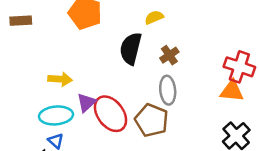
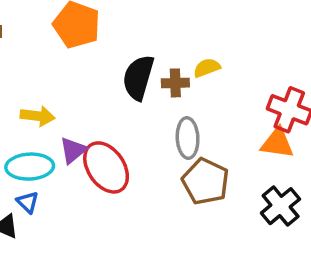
yellow semicircle: (154, 17) -> (207, 68), moved
brown cross: (169, 55) -> (175, 83), moved, turned 30
brown pentagon: (152, 120) -> (206, 181), moved

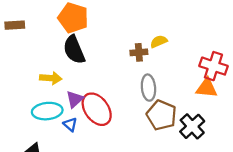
black semicircle: (138, 77) -> (74, 50), moved, turned -36
blue triangle: (28, 202) -> (70, 124), moved
black cross: (281, 206) -> (192, 126), moved

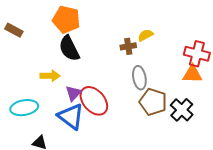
brown rectangle: (15, 25) -> (14, 30), turned 36
cyan ellipse: (47, 111) -> (24, 108), moved
blue triangle: (70, 124) -> (71, 116), size x2.0

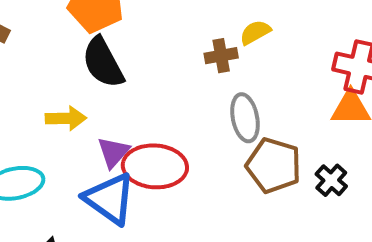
red ellipse: (94, 101) -> (155, 166), turned -44
black cross: (182, 110) -> (331, 180), size x0.7

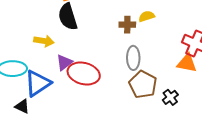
blue triangle: (110, 199) -> (38, 83), moved, turned 40

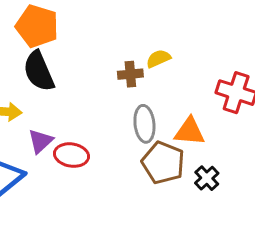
orange triangle: (187, 63) -> (190, 132), moved
red ellipse: (84, 74) -> (72, 155), size x0.7

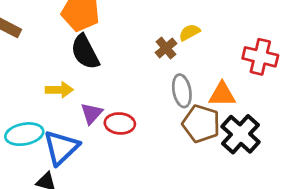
brown cross: (130, 74) -> (166, 48), turned -30
black cross: (207, 178) -> (241, 134), size x1.8

